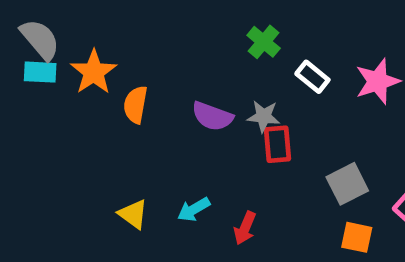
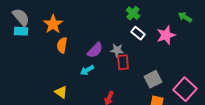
green cross: (264, 42) -> (133, 13), moved
orange star: (94, 72) -> (53, 24), moved
purple semicircle: (212, 116) -> (95, 50), turned -66
cyan arrow: (194, 209) -> (87, 70), moved

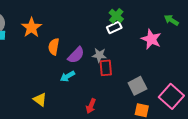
white rectangle: (138, 33) -> (114, 28), moved, turned -64
pink star: (166, 35) -> (151, 39), turned -30
orange semicircle: (62, 45) -> (54, 47), moved

